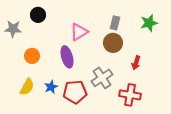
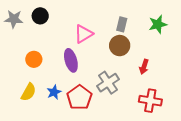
gray star: (13, 29) -> (14, 19), moved
red pentagon: (75, 92) -> (79, 97), turned -30
red cross: (130, 95) -> (150, 101), moved

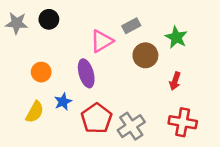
gray rectangle: (122, 24) -> (131, 26), moved, turned 48
green star: (158, 24) -> (176, 37), moved, turned -30
gray cross: (108, 83) -> (131, 126), moved
blue star: (54, 92) -> (63, 102), moved

